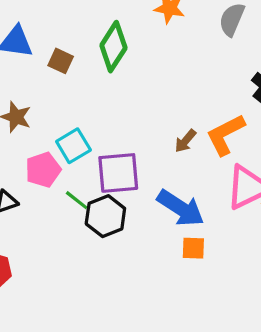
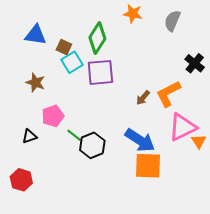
cyan square: (73, 146) -> (72, 62), moved
purple square: (118, 173) -> (100, 72), moved
orange square: (193, 248) -> (148, 166), size x1.8

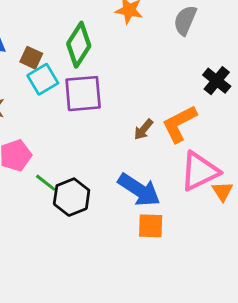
orange square: (148, 166) -> (151, 226), size x0.7

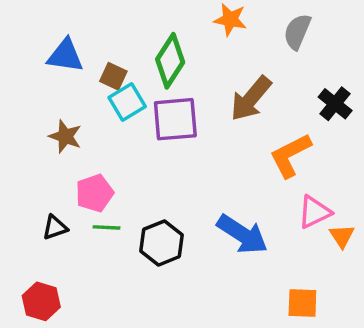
brown arrow: (143, 130) -> (251, 99), moved, size x1.8
pink triangle: (199, 171) -> (314, 212), size x0.7
green line: (46, 183) -> (107, 227), moved, turned -35
orange square: (151, 226) -> (302, 303), moved

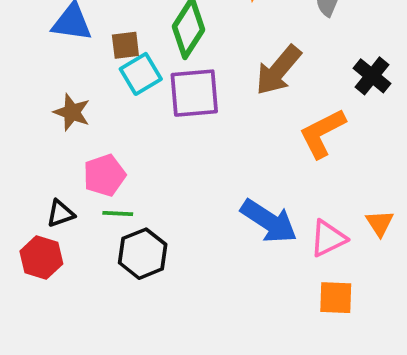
brown square: (113, 76) -> (125, 45), turned -32
pink triangle: (314, 212) -> (328, 238), moved
black hexagon: (162, 243) -> (143, 254), moved
red hexagon: (41, 301) -> (41, 257), moved

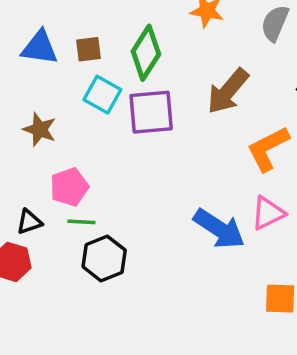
brown square: (125, 45) -> (88, 49), moved
cyan square: (141, 74) -> (102, 95), turned -30
pink triangle: (328, 238) -> (268, 213), moved

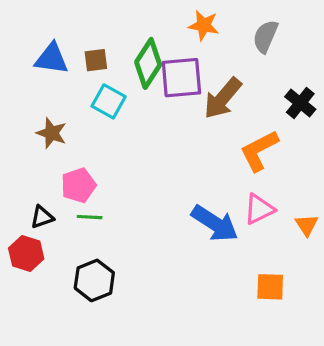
purple square: (151, 112) -> (181, 78), moved
black hexagon: (104, 258) -> (94, 280), moved

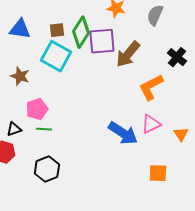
brown square: (96, 60) -> (57, 30), moved
cyan square: (109, 101) -> (56, 56), size x1.4

